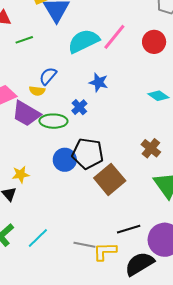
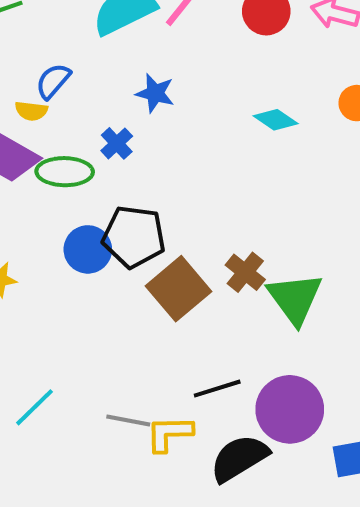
brown cross: (151, 148) -> (245, 272), moved

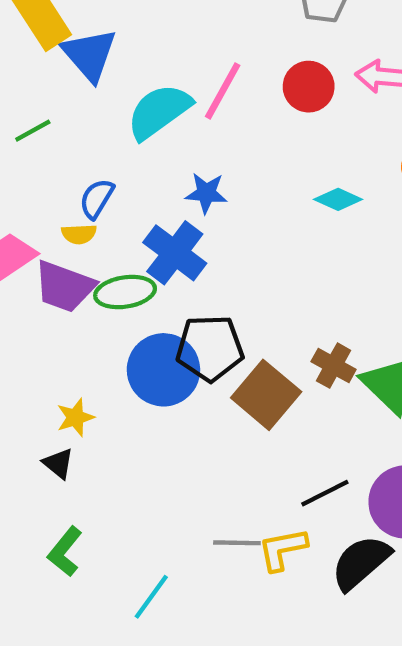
blue cross: (117, 143) -> (175, 253), size x1.8
blue circle: (88, 249) -> (163, 370), size x1.4
cyan line: (34, 407) -> (151, 597), moved

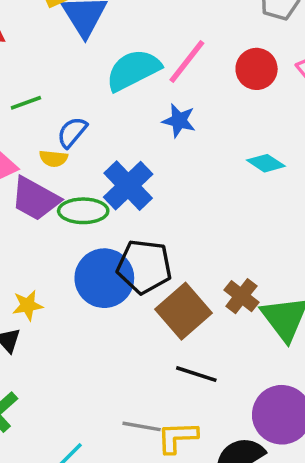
green line: (33, 131) -> (26, 103), moved
blue star: (206, 193) -> (179, 121), moved
black line: (325, 493) -> (196, 374), moved, turned 36

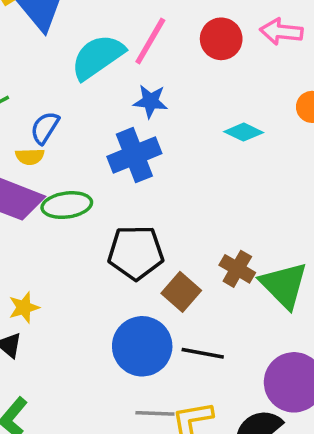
blue cross: (128, 186) -> (134, 155), moved, turned 30
blue circle: (104, 278) -> (142, 346), moved
brown square: (184, 311) -> (181, 292), size x0.7

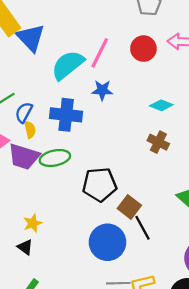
blue semicircle: (45, 128) -> (24, 112), moved
blue cross: (134, 155) -> (66, 115), moved, turned 32
yellow semicircle: (30, 157) -> (30, 130), turned -98
brown cross: (237, 269) -> (158, 142), moved
black line: (203, 353) -> (143, 228), moved, turned 55

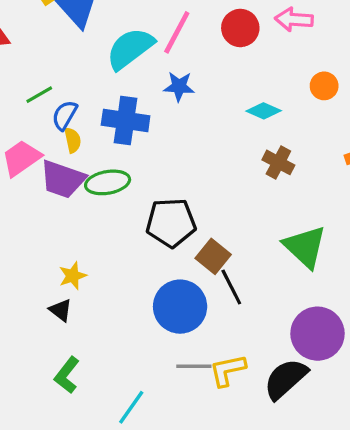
brown cross: (158, 142) -> (278, 162), moved

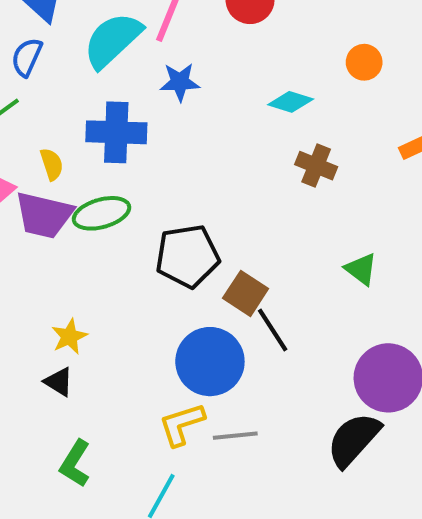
blue semicircle: (65, 115) -> (27, 57), moved
green triangle: (305, 247) -> (361, 269), size x0.6
yellow L-shape: (228, 370) -> (182, 424), moved

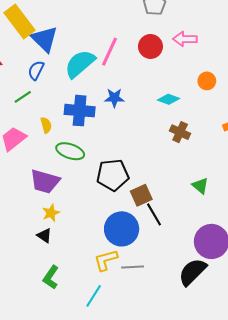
blue star: (180, 82) -> (114, 98), moved
green ellipse: (102, 213) -> (70, 151), turned 32
purple trapezoid: (44, 215) -> (45, 181), moved
brown square: (246, 293) -> (141, 195), turned 30

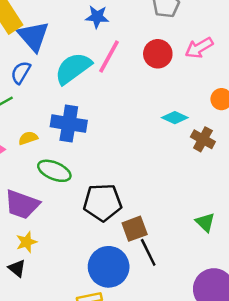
pink arrow: (185, 39) -> (199, 48), turned -35
blue star: (114, 98) -> (97, 17), moved
yellow semicircle: (46, 125) -> (28, 138), turned -98
brown cross: (180, 132) -> (203, 139), moved

